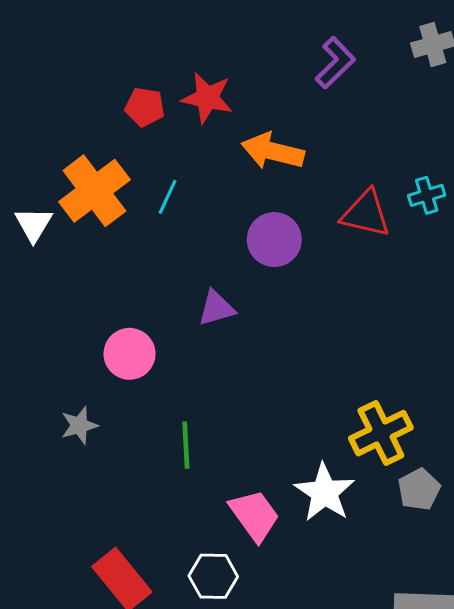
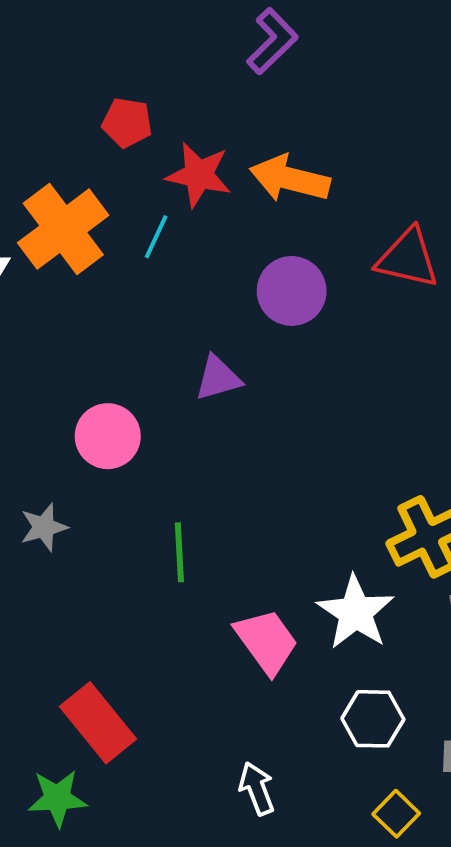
purple L-shape: (335, 63) -> (272, 41), moved
red star: (207, 98) -> (199, 175), moved
white hexagon: (213, 576) -> (373, 719), moved

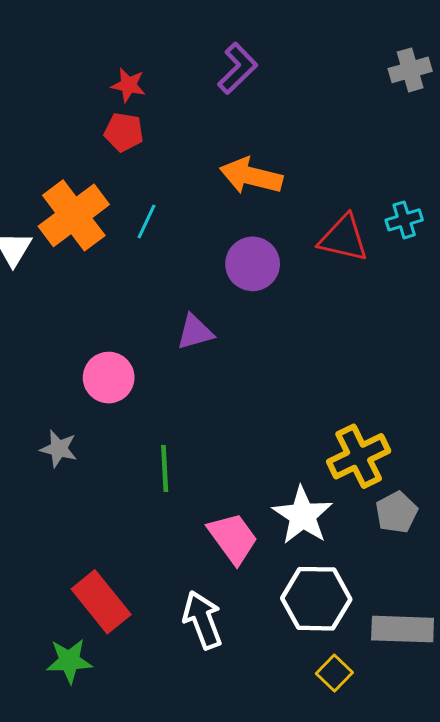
red star: (199, 175) -> (128, 85), moved, size x0.7
gray star: (44, 527) -> (59, 449), turned 30
white hexagon: (373, 719) -> (316, 599), size x1.4
white arrow: (257, 789) -> (203, 620), moved, size x1.4

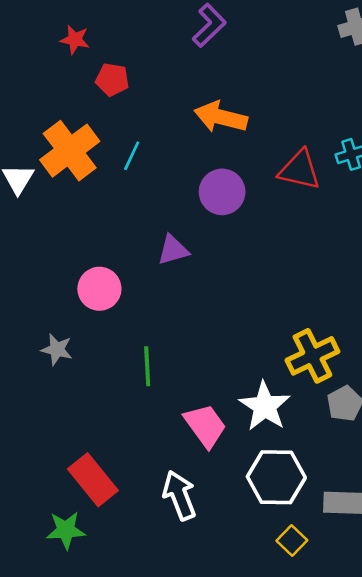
red star: (128, 85) -> (75, 40), moved

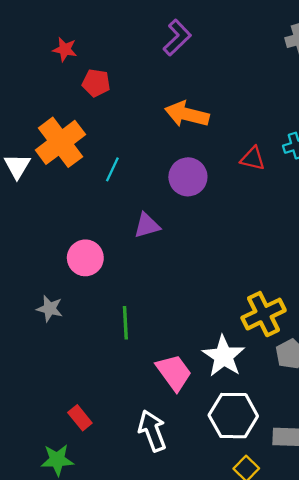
cyan line: (132, 156) -> (112, 169), moved
red triangle: (300, 170) -> (253, 159), size x0.7
red rectangle: (93, 480) -> (80, 418), size x0.6

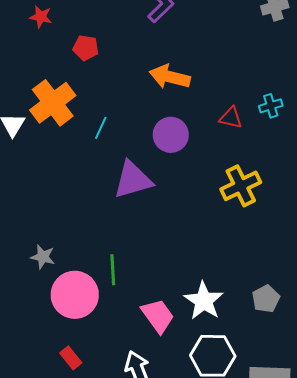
red star: (65, 49) -> (41, 17), moved
purple triangle: (147, 225) -> (133, 180), size x1.6
pink circle: (85, 258) -> (75, 295), moved, size x1.4
yellow cross: (264, 314) -> (241, 186), moved

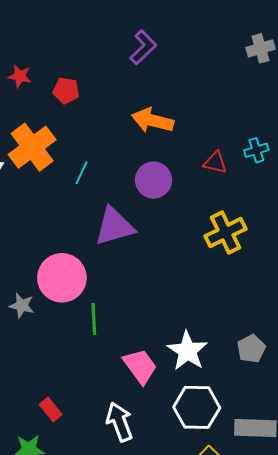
red star: (41, 17) -> (20, 76), moved
pink circle: (75, 295) -> (62, 278), moved

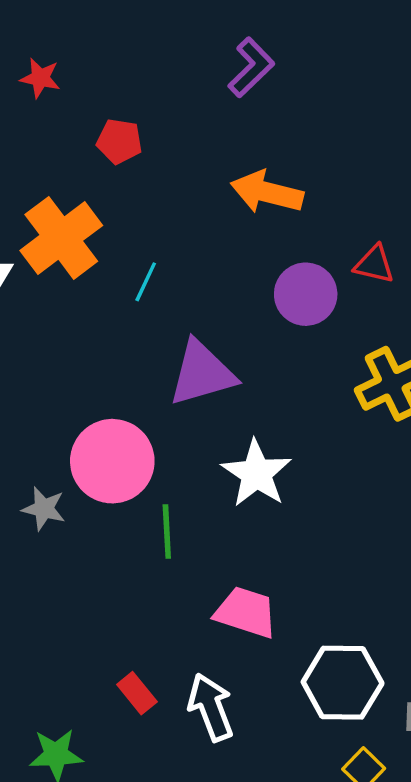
red star: (20, 76) -> (40, 78), moved
purple circle: (153, 180) -> (306, 294), moved
white star: (187, 351) -> (256, 473), moved
pink trapezoid: (140, 366) -> (246, 612), turned -36
red rectangle: (51, 409) -> (137, 693), moved

